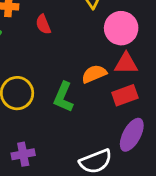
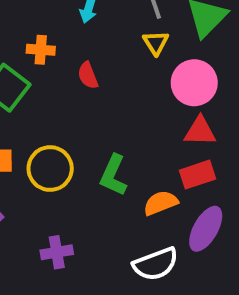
orange semicircle: (94, 74) -> (161, 203), moved

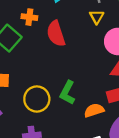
red semicircle: (88, 75) -> (56, 34), size x1.6
yellow circle: (50, 169) -> (37, 99), moved

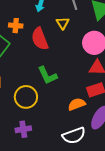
yellow triangle: (97, 17) -> (63, 23), moved
green L-shape: (67, 93) -> (47, 75), moved, turned -50

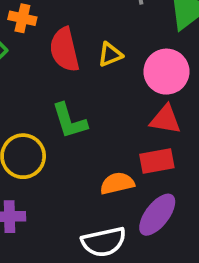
yellow triangle: (63, 23) -> (110, 55), moved, turned 32

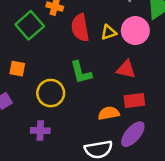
pink circle: (166, 72) -> (135, 31), moved
red triangle: (165, 119) -> (126, 69), moved

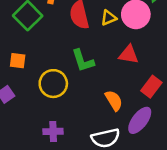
red rectangle: (134, 100) -> (151, 87), moved, turned -42
orange semicircle: (109, 113) -> (114, 100), turned 72
purple cross: (40, 131) -> (53, 131), moved

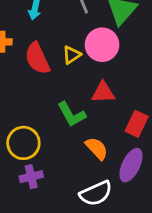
green L-shape: (83, 61) -> (71, 114), moved
purple cross: (53, 131) -> (31, 177), moved

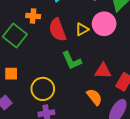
red triangle: (103, 92) -> (103, 71), moved
green L-shape: (71, 114) -> (72, 61), moved

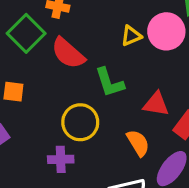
red semicircle: (57, 30) -> (68, 53), moved, turned -35
yellow circle: (43, 89) -> (80, 122), moved

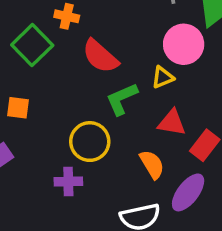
yellow triangle: (131, 36) -> (163, 77), moved
red semicircle: (68, 53) -> (100, 56), moved
green L-shape: (109, 82) -> (122, 99), turned 84

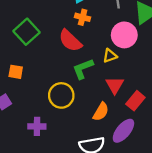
orange cross: (67, 16) -> (83, 17), moved
red triangle: (172, 123) -> (115, 85), turned 48
orange semicircle: (152, 164) -> (101, 112), turned 60
purple cross: (68, 181) -> (37, 126), moved

